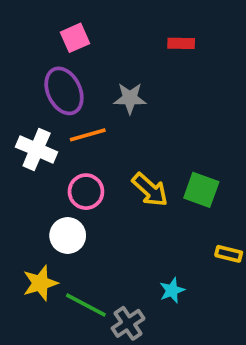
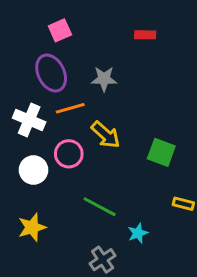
yellow arrow: (150, 190) -> (105, 135), moved
white circle: (68, 236) -> (33, 170), moved
green line: (86, 305) -> (100, 207), moved

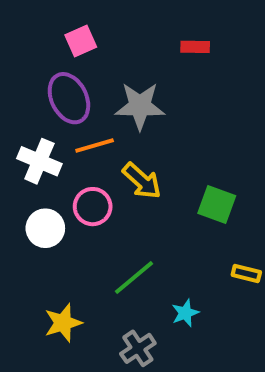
gray star: (104, 79) -> (140, 106), size x1.4
green line: (100, 207) -> (134, 277), turned -68
yellow star: (32, 227) -> (63, 323), moved

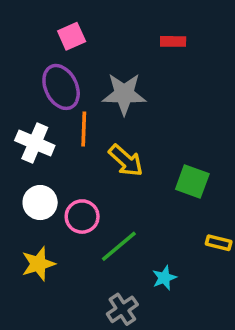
orange line: (95, 145) -> (84, 129), turned -72
pink circle: (93, 207) -> (82, 217), moved
yellow star: (63, 323) -> (38, 264), moved

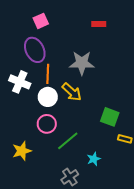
gray star: (124, 94) -> (82, 63), moved
green square: (192, 182) -> (110, 117), moved
white circle: (40, 203) -> (48, 97), moved

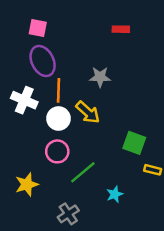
pink square: (41, 21) -> (38, 28), moved, turned 35
gray star: (82, 63) -> (100, 77), size x0.7
gray cross: (70, 177) -> (68, 214), moved

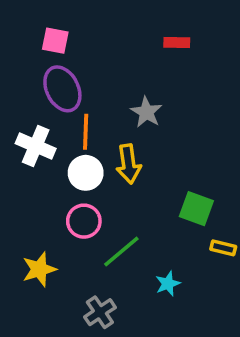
gray star: (100, 77) -> (146, 112), turned 30
yellow arrow: (88, 112) -> (129, 164), turned 40

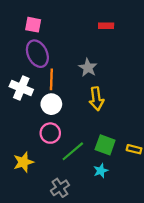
yellow arrow: (129, 164) -> (96, 99), moved
green square: (196, 209) -> (105, 145), moved

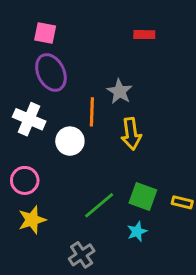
orange line: (51, 79) -> (92, 112), moved
pink circle: (50, 133) -> (25, 180), moved

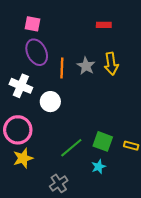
orange line: (92, 112) -> (62, 68), moved
yellow arrow: (131, 134) -> (111, 64), moved
pink circle: (25, 180) -> (18, 130), size x1.4

